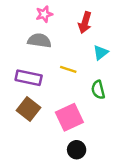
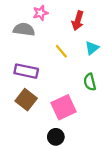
gray semicircle: (39, 41) -> (24, 29), moved
yellow line: (68, 69) -> (61, 51), moved, turned 32
black circle: (77, 150) -> (56, 137), moved

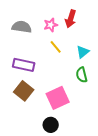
pink star: (40, 13) -> (51, 25), moved
cyan triangle: (92, 48) -> (83, 52), moved

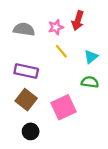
green semicircle: (82, 75) -> (90, 82), turned 112
black circle: (51, 125) -> (31, 131), moved

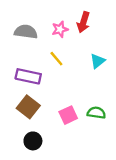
yellow line: (61, 51) -> (56, 59), moved
green semicircle: (90, 82) -> (96, 113), moved
pink square: (63, 107) -> (68, 115), size x0.7

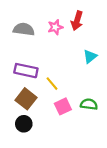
yellow line: (56, 59) -> (52, 84), moved
black circle: (33, 141) -> (24, 124), moved

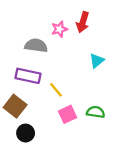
gray semicircle: (24, 29) -> (36, 45), moved
brown square: (26, 99) -> (15, 106), moved

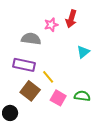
brown square: (15, 106) -> (30, 91), moved
pink square: (68, 114) -> (58, 98), turned -35
black circle: (26, 133) -> (10, 113), moved

